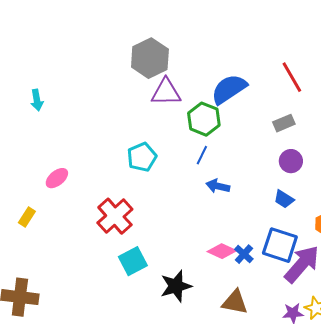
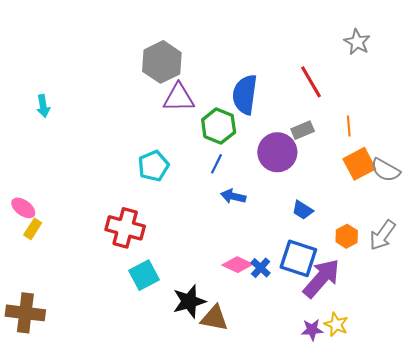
blue semicircle: (229, 89) -> (245, 95), turned -48
purple circle: (291, 161) -> (277, 152), moved, size x1.6
pink ellipse: (57, 178) -> (23, 208), moved, turned 75
red cross: (115, 216) -> (125, 228), turned -33
brown triangle: (235, 302) -> (214, 318), moved

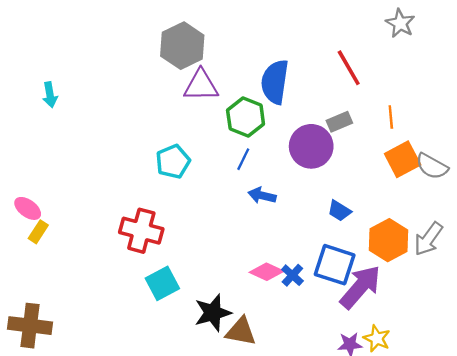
orange hexagon: (347, 236) -> (389, 240), size x1.6

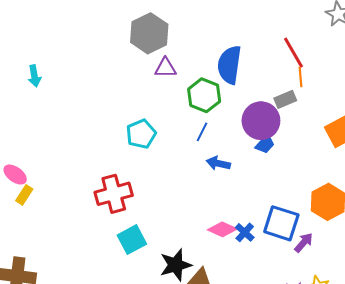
purple triangle: (201, 85) -> (165, 68), size x0.7
orange line: (391, 117) -> (301, 77), moved
blue trapezoid: (339, 211) -> (265, 144), moved, turned -80
red cross: (141, 231) -> (114, 194), turned -30
purple arrow: (360, 287) -> (304, 243), size x0.5

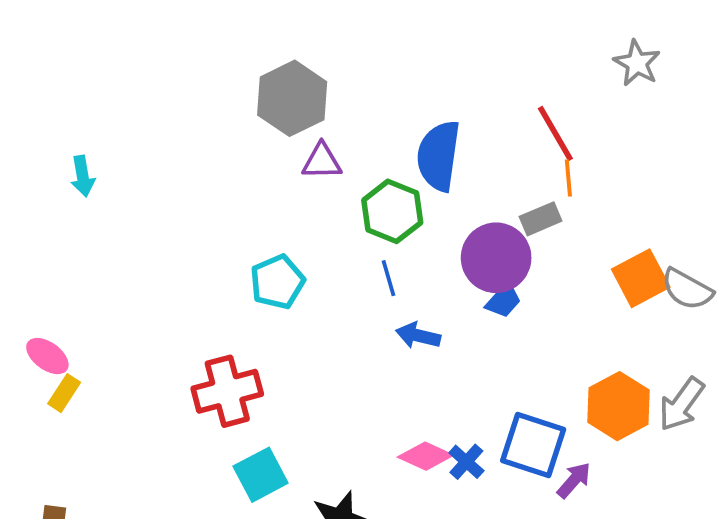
blue line: (202, 132) -> (389, 278), turned -42

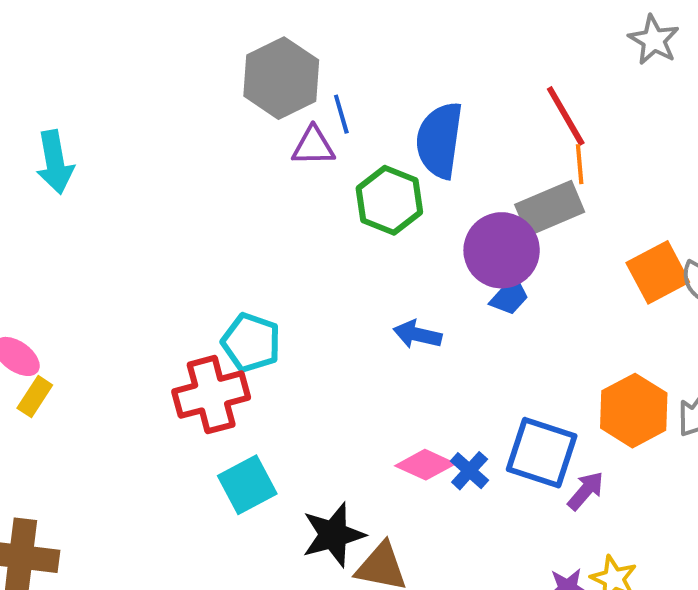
cyan arrow: (83, 176) -> (55, 162), size x1.4
gray rectangle: (541, 219) -> (550, 208), size x1.5
blue line: (389, 278) -> (341, 114), moved
cyan pentagon: (277, 282) -> (251, 342), moved, turned -30

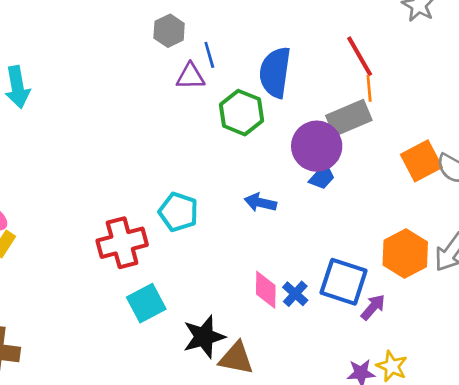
gray hexagon: (281, 78) -> (169, 31), size x0.6
cyan pentagon: (251, 342) -> (178, 212), moved
pink diamond: (425, 465) -> (266, 290), turned 66

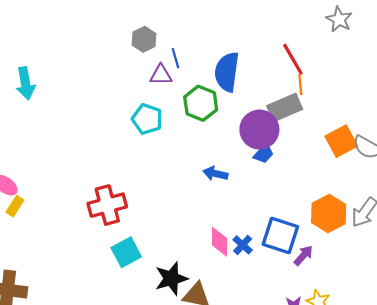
cyan pentagon: (178, 212) -> (147, 119), moved

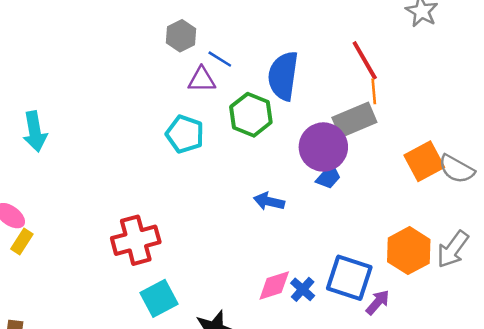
blue line: (175, 58) -> (220, 59), turned -42
cyan arrow: (25, 83) -> (35, 132), moved
pink diamond: (220, 242) -> (274, 285), turned 72

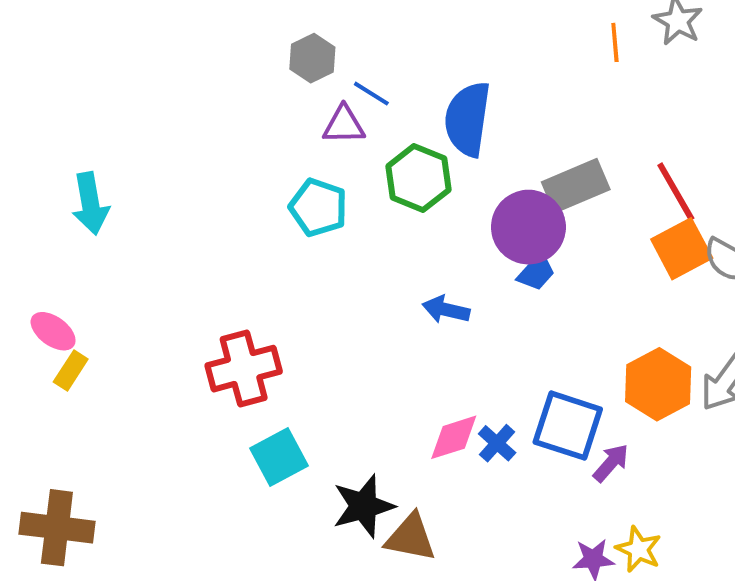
red line: (365, 60) -> (676, 192), moved
orange line: (374, 91) -> (615, 42), moved

